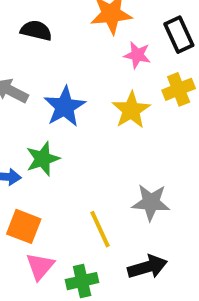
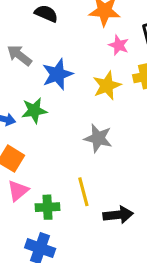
gray star: (151, 202) -> (98, 138), moved
yellow line: (100, 229) -> (83, 192), moved
black arrow: (147, 267) -> (118, 215), moved

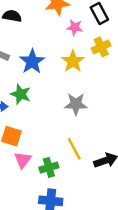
green star: (34, 110) -> (21, 94), turned -30

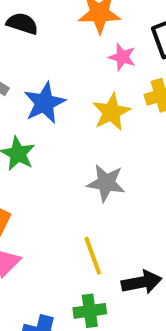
green cross: (49, 167) -> (90, 311), moved

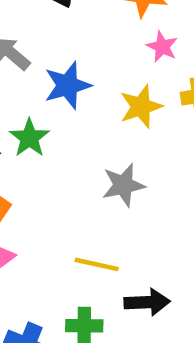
gray star: (106, 183) -> (123, 185), turned -30
yellow line: (93, 256) -> (97, 264), turned -66

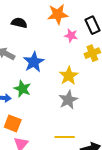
yellow star: (141, 107) -> (69, 76), moved

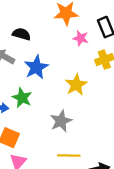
black semicircle: (19, 23) -> (21, 34), moved
gray star: (68, 100) -> (61, 121), moved

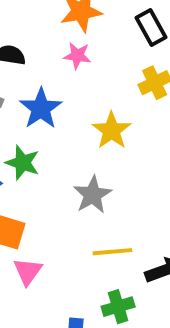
pink star: (81, 38) -> (77, 56), moved

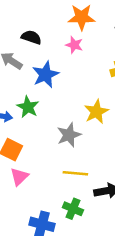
yellow star: (112, 130) -> (96, 112), moved
green cross: (118, 307) -> (73, 209), turned 30

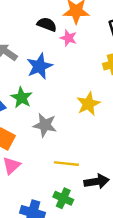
black semicircle: (31, 37) -> (47, 24), moved
gray star: (69, 135) -> (45, 125), moved, turned 30

